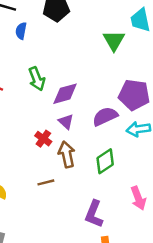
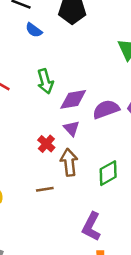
blue semicircle: (21, 31) -> (34, 30), turned -70
purple semicircle: (105, 116) -> (106, 109), moved

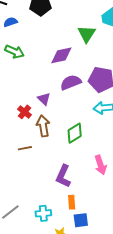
blue semicircle: (34, 30) -> (10, 22), turned 128
green arrow: (45, 81) -> (15, 52), moved, turned -48
purple diamond: (73, 99) -> (61, 55), moved

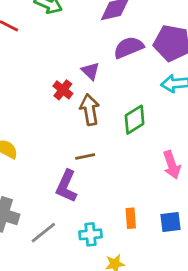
brown line: (25, 148) -> (85, 156), moved
purple L-shape: (63, 176) -> (66, 186), moved
blue square: (81, 220) -> (171, 222), moved

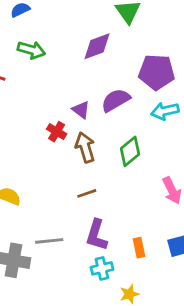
purple semicircle: (129, 47) -> (116, 100), moved
purple L-shape: (66, 186) -> (97, 235), moved
gray line: (43, 233) -> (49, 241), moved, turned 40

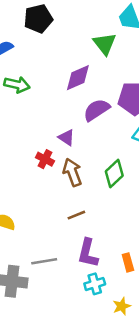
purple semicircle: (116, 100) -> (97, 110), moved

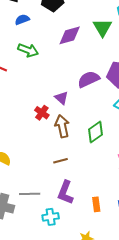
purple diamond: (78, 78) -> (70, 35), moved
cyan cross: (95, 284) -> (51, 217), moved

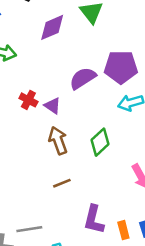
red cross: (42, 113) -> (28, 100), moved
purple L-shape: (65, 192) -> (94, 220), moved
orange rectangle: (96, 204) -> (123, 230), moved

